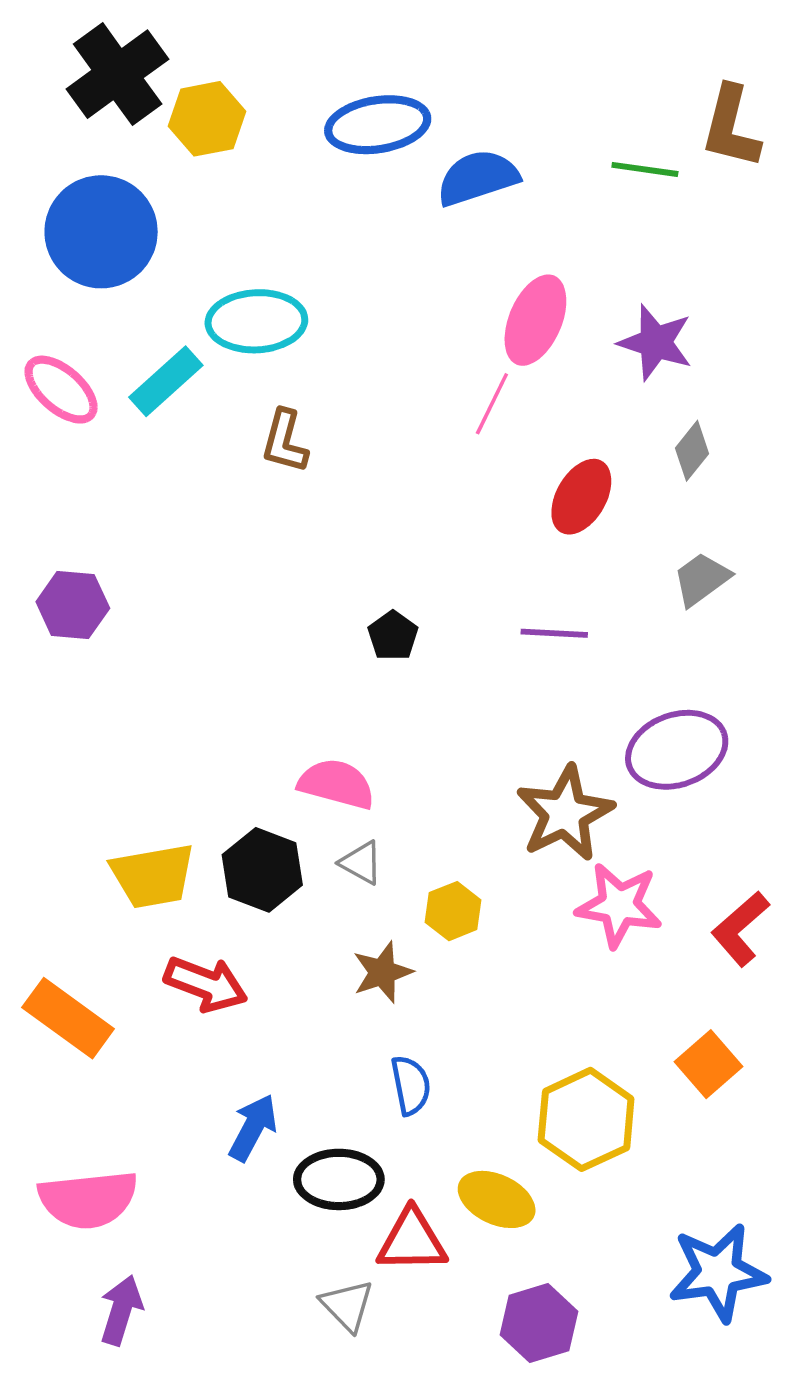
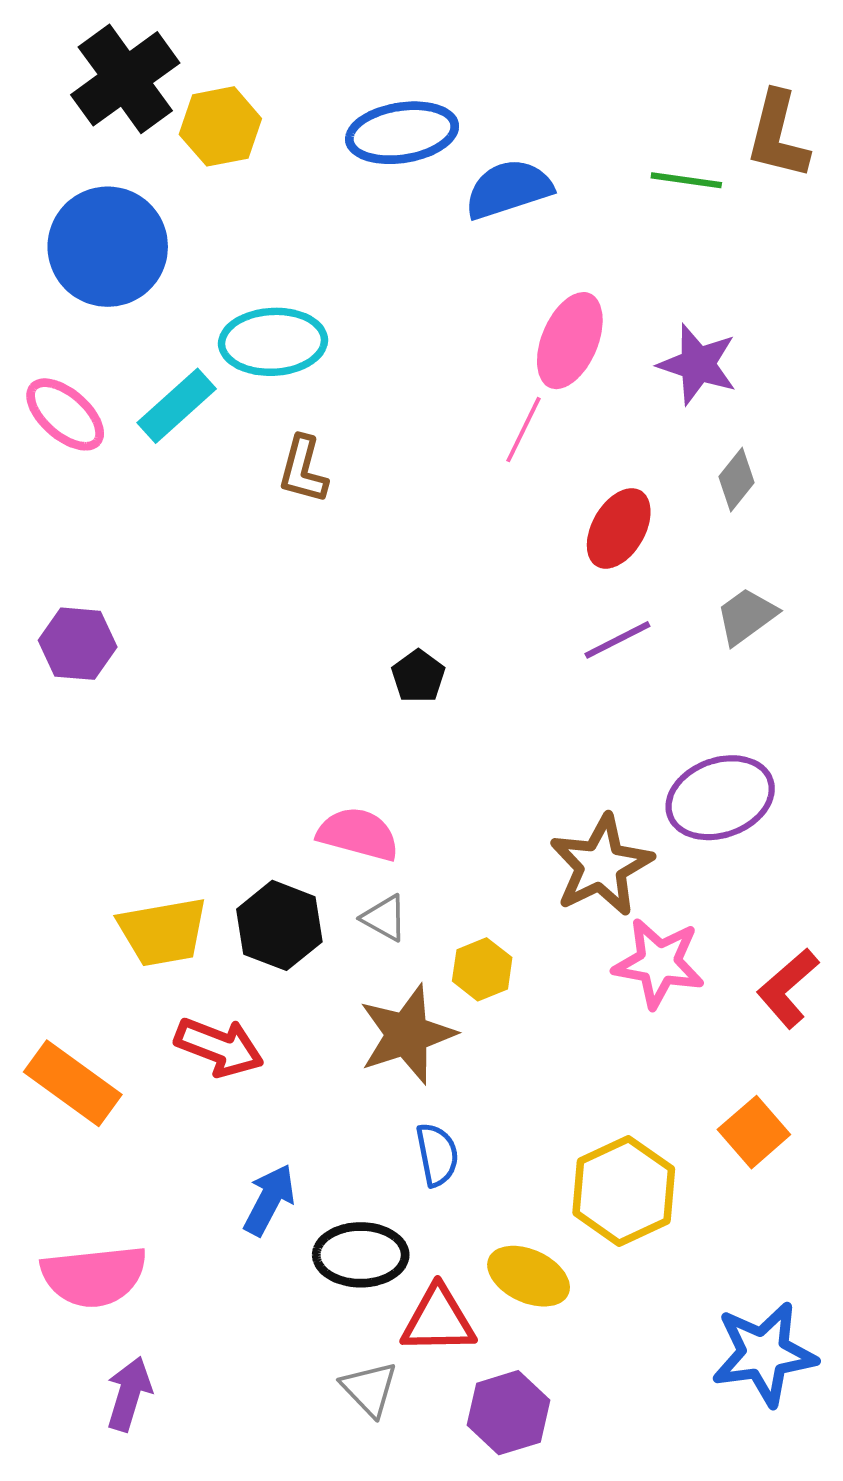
purple line: (554, 633) -> (617, 640), moved, turned -30
brown star: (382, 972) -> (407, 1034), size x1.5
purple hexagon: (539, 1323) -> (508, 1413), moved

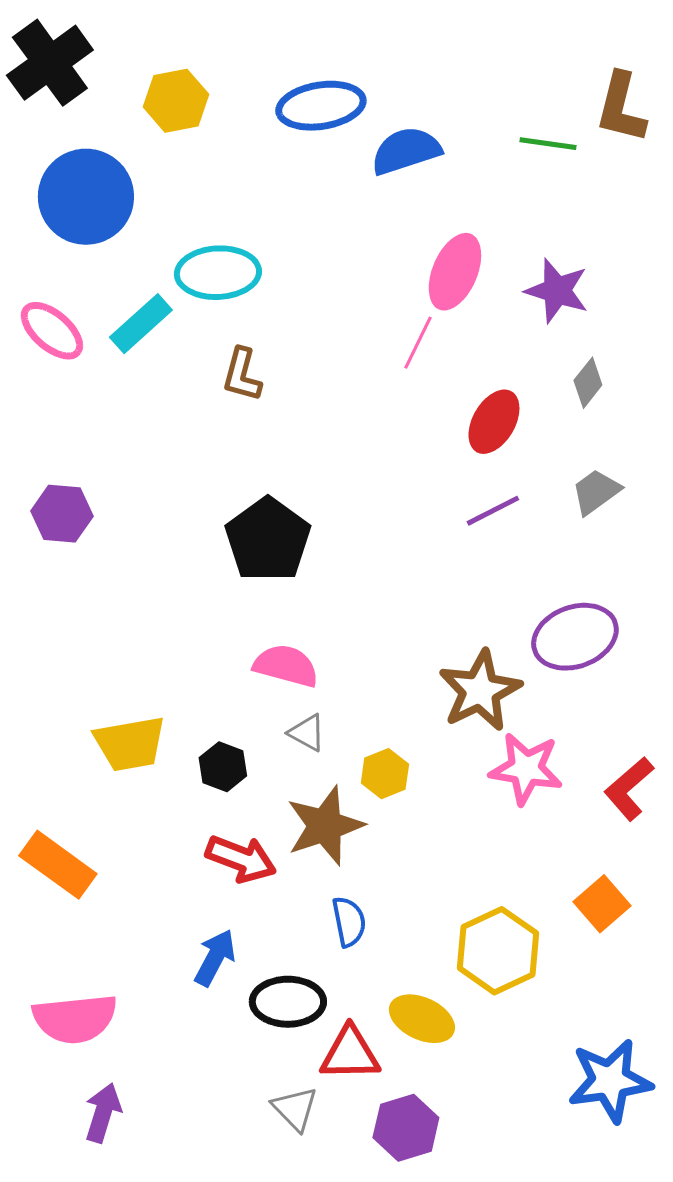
black cross: (125, 79) -> (50, 63), moved
black pentagon: (418, 676) -> (268, 540), moved, size x2.0
black hexagon: (279, 925) -> (223, 767), moved, size x0.7
red arrow: (219, 1047) -> (241, 859), moved

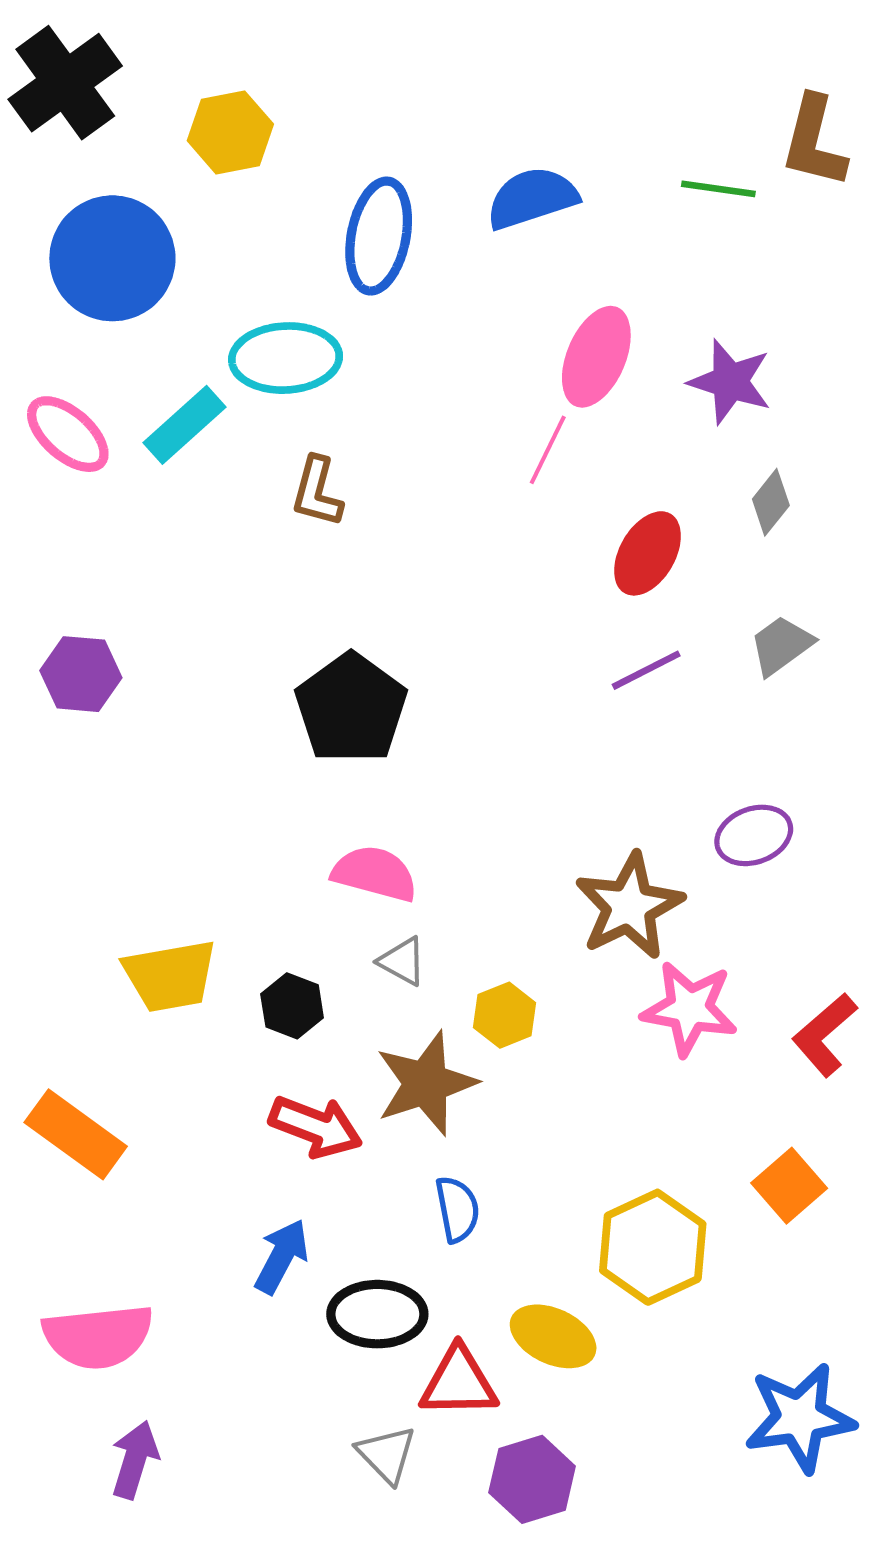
blue ellipse: (321, 106) -> (379, 236), moved, turned -70
purple ellipse: (575, 637) -> (754, 835), size x0.7

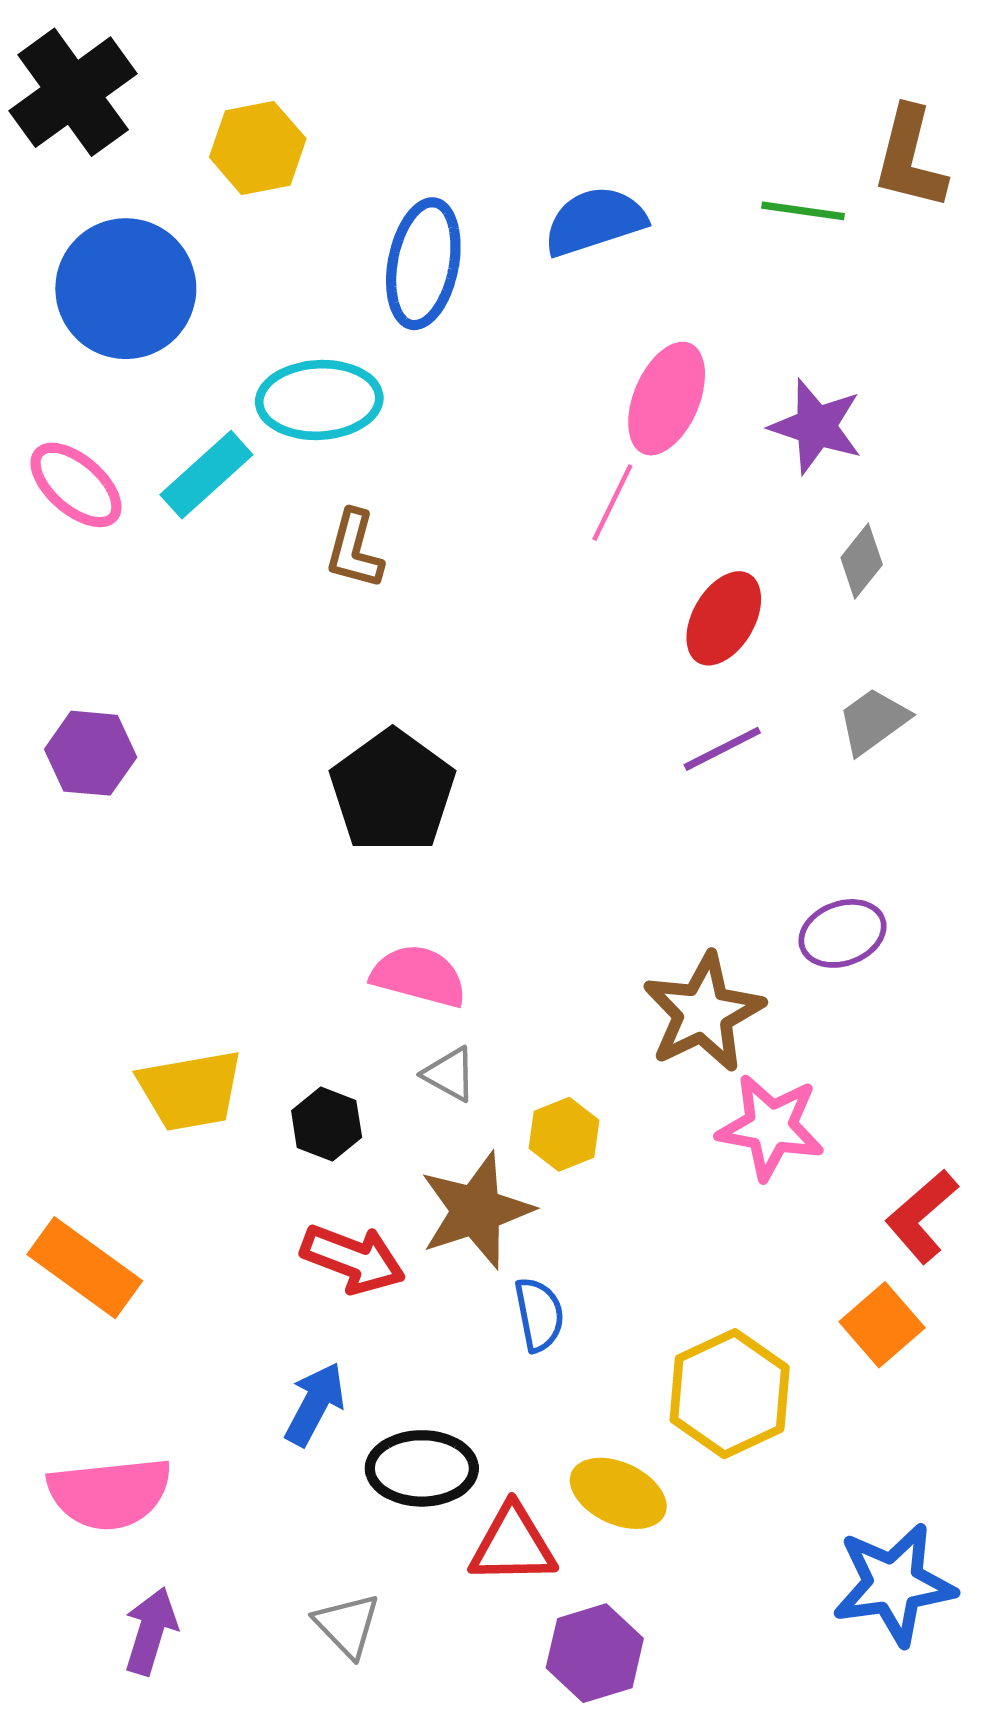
red L-shape: (825, 1035) -> (922, 1216), moved
blue semicircle: (457, 1209) -> (539, 1315), moved
gray triangle: (387, 1454) -> (347, 1625), moved

